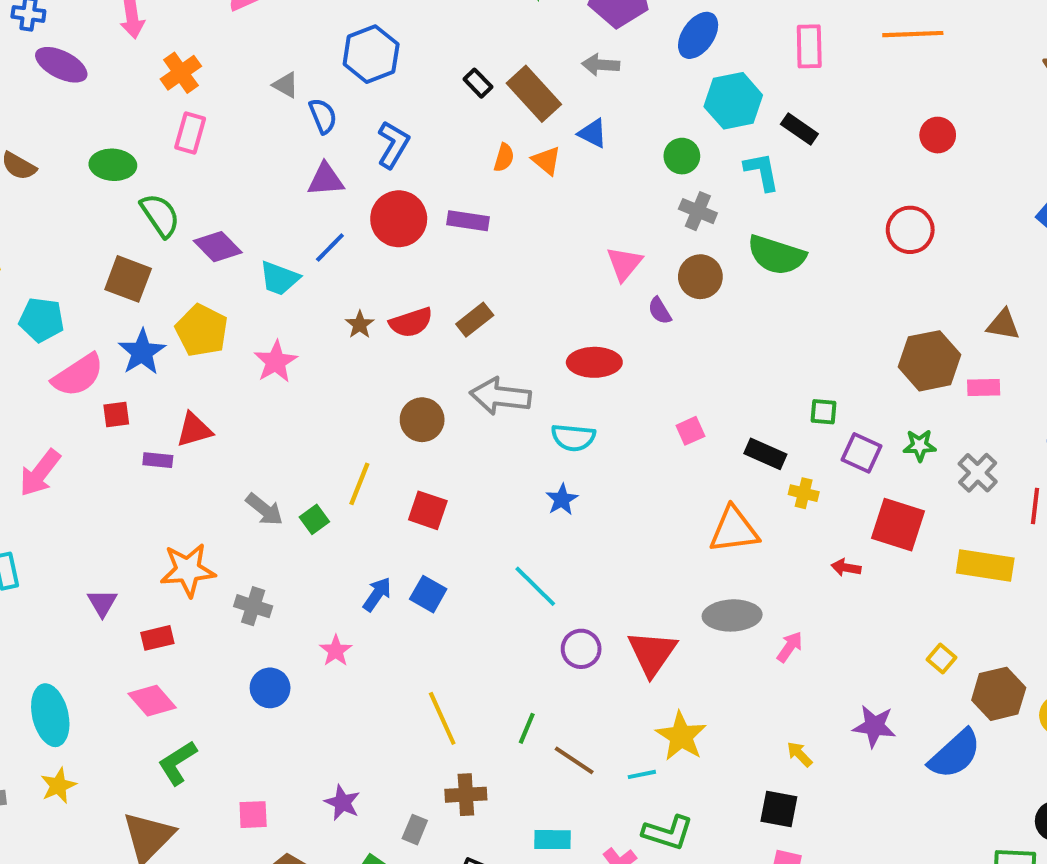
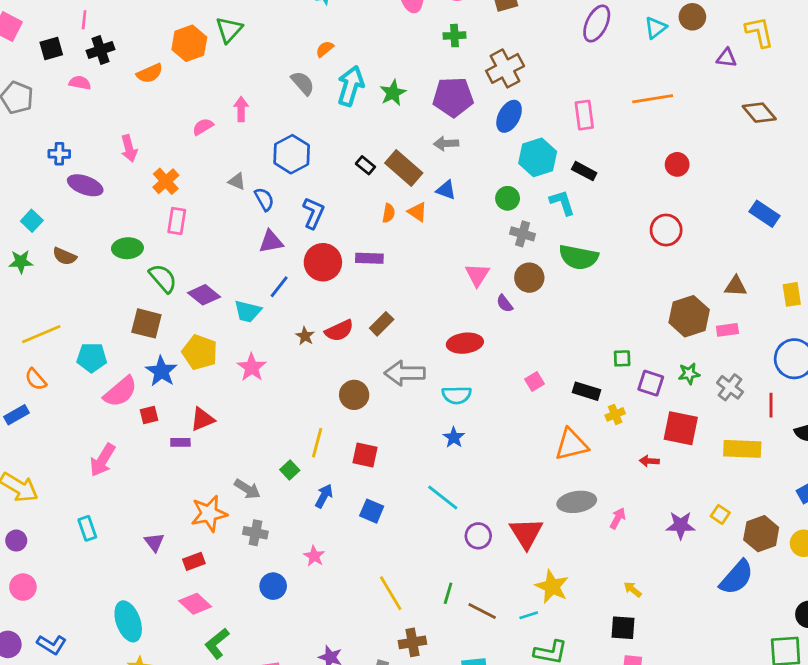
yellow cross: (804, 493) -> (615, 414), turned -30
gray arrow: (264, 509) -> (247, 489), moved
blue arrow: (377, 594) -> (324, 496), moved
purple star: (874, 726) -> (681, 525), moved

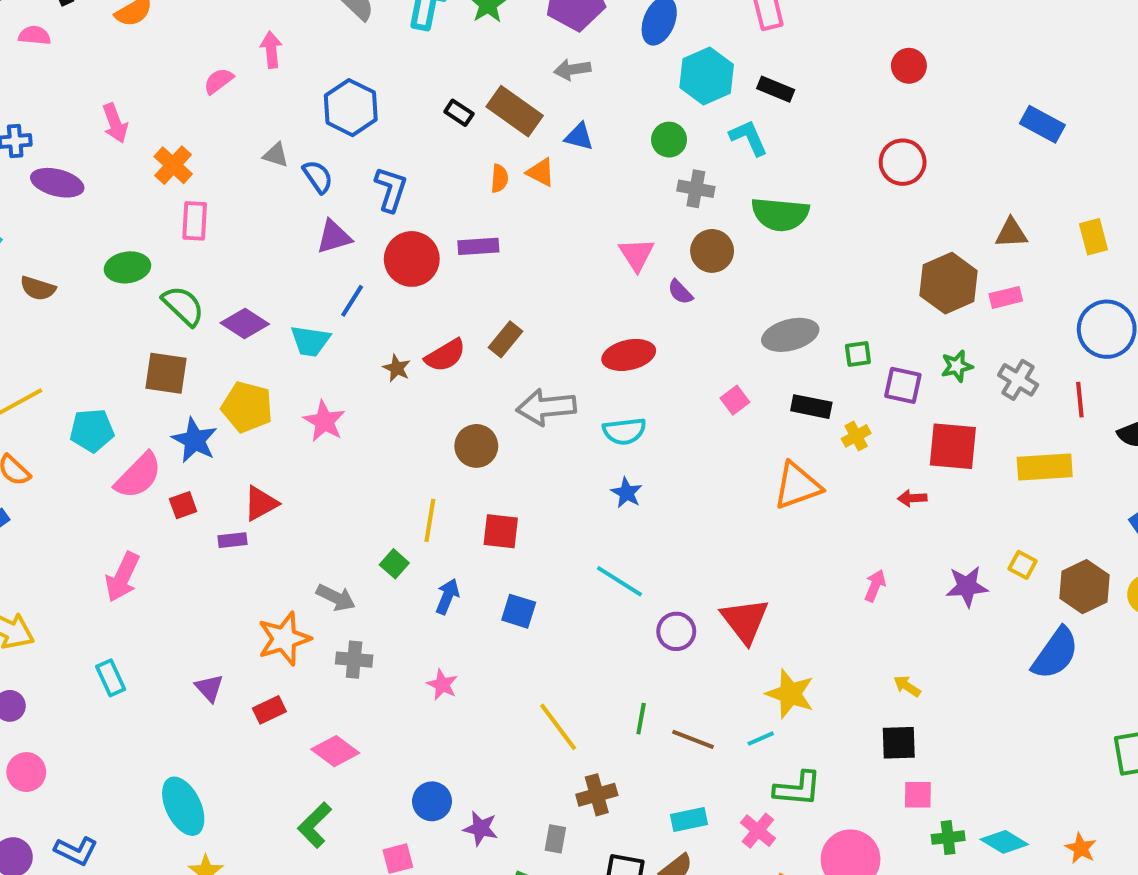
gray ellipse: (577, 502) -> (790, 335), moved
blue circle: (273, 586) -> (432, 801), moved
pink diamond: (195, 604) -> (335, 751), moved

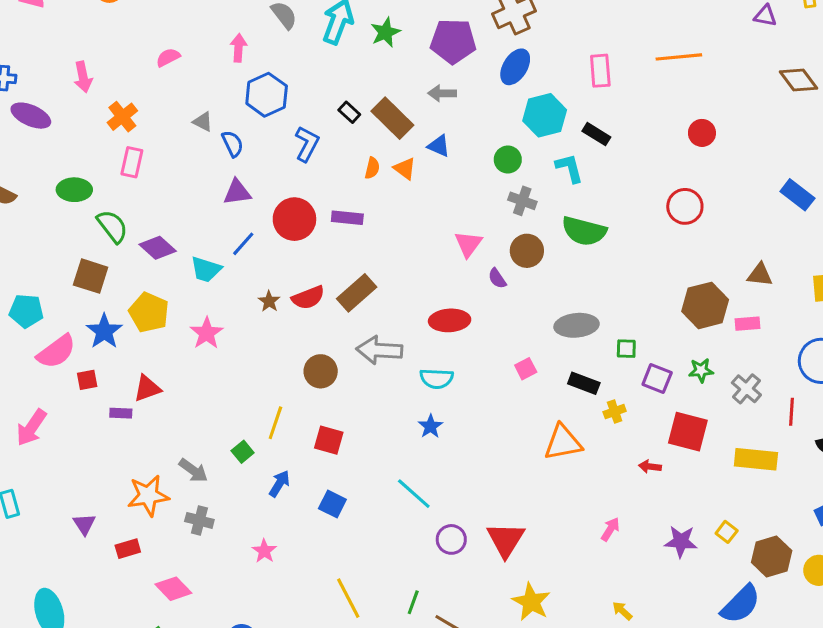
pink arrow: (271, 50) -> (238, 48), moved
blue L-shape: (391, 189) -> (307, 144), moved
brown rectangle: (506, 339) -> (357, 293), size x1.4

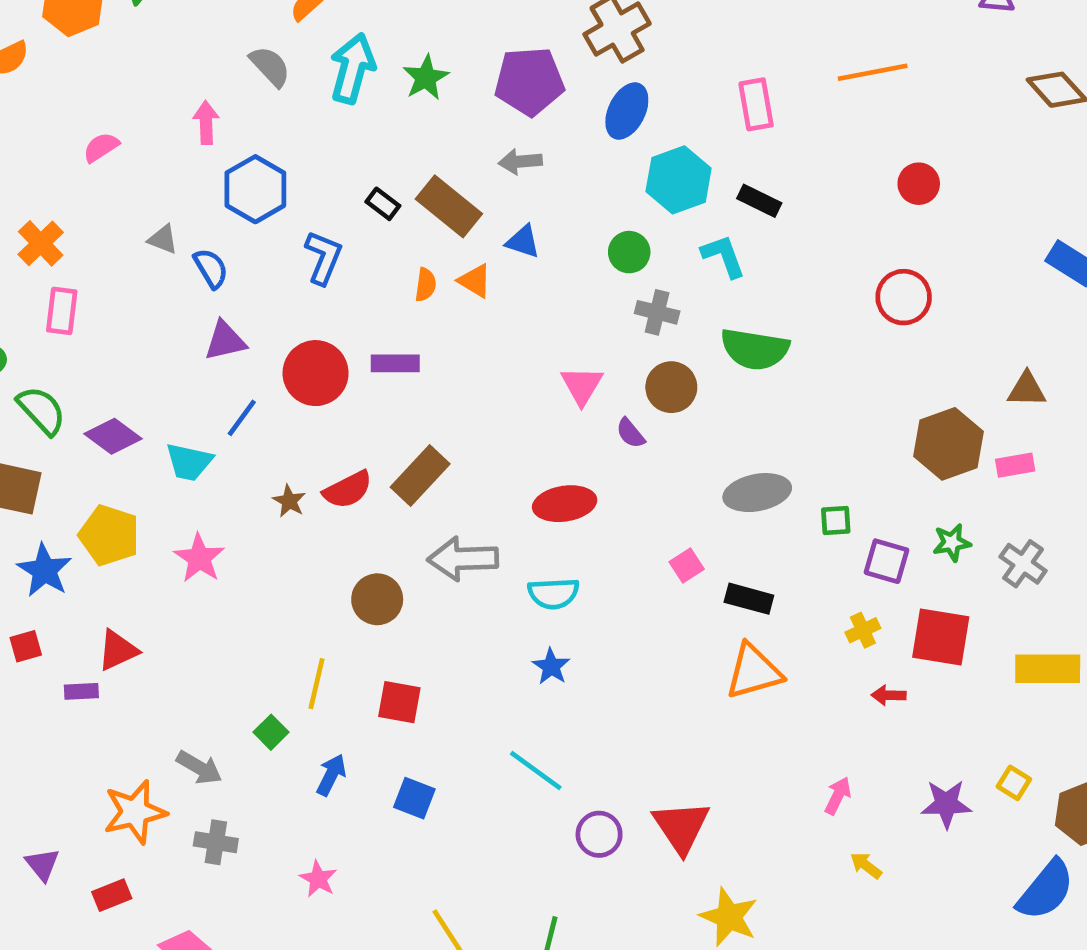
black rectangle: (584, 383) -> (749, 599), moved
yellow cross: (615, 412) -> (863, 630), moved
yellow arrow: (622, 611) -> (866, 865), moved

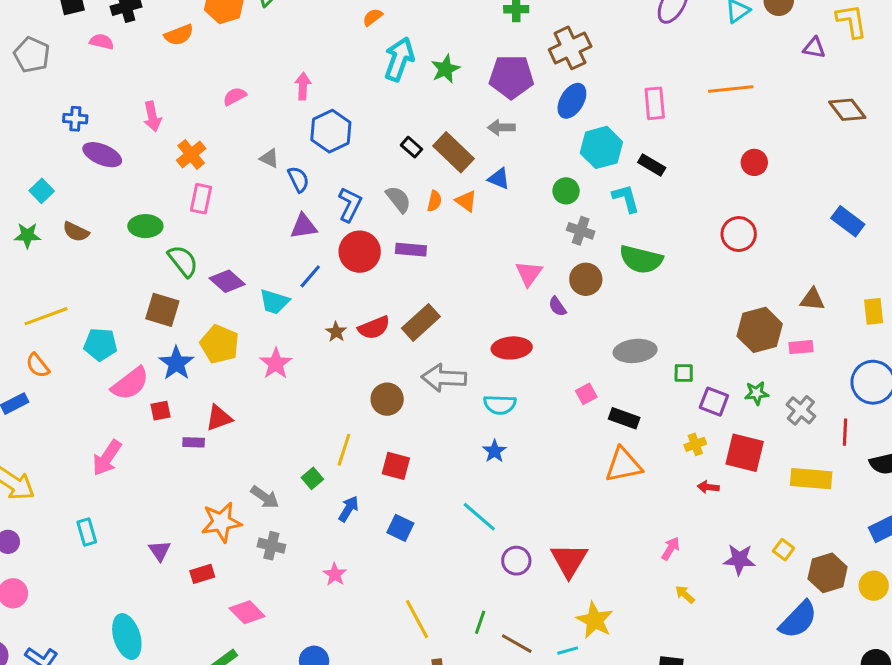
gray semicircle: (270, 66) -> (398, 199), moved
blue L-shape: (323, 258) -> (350, 204), moved

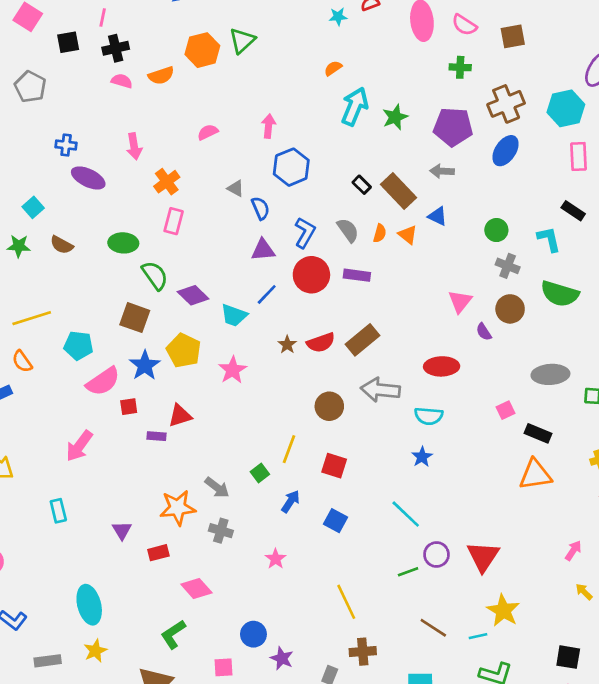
pink semicircle: (102, 42) -> (122, 81), moved
cyan hexagon: (601, 147) -> (566, 108), moved
green line: (480, 622) -> (408, 572), moved, turned 48

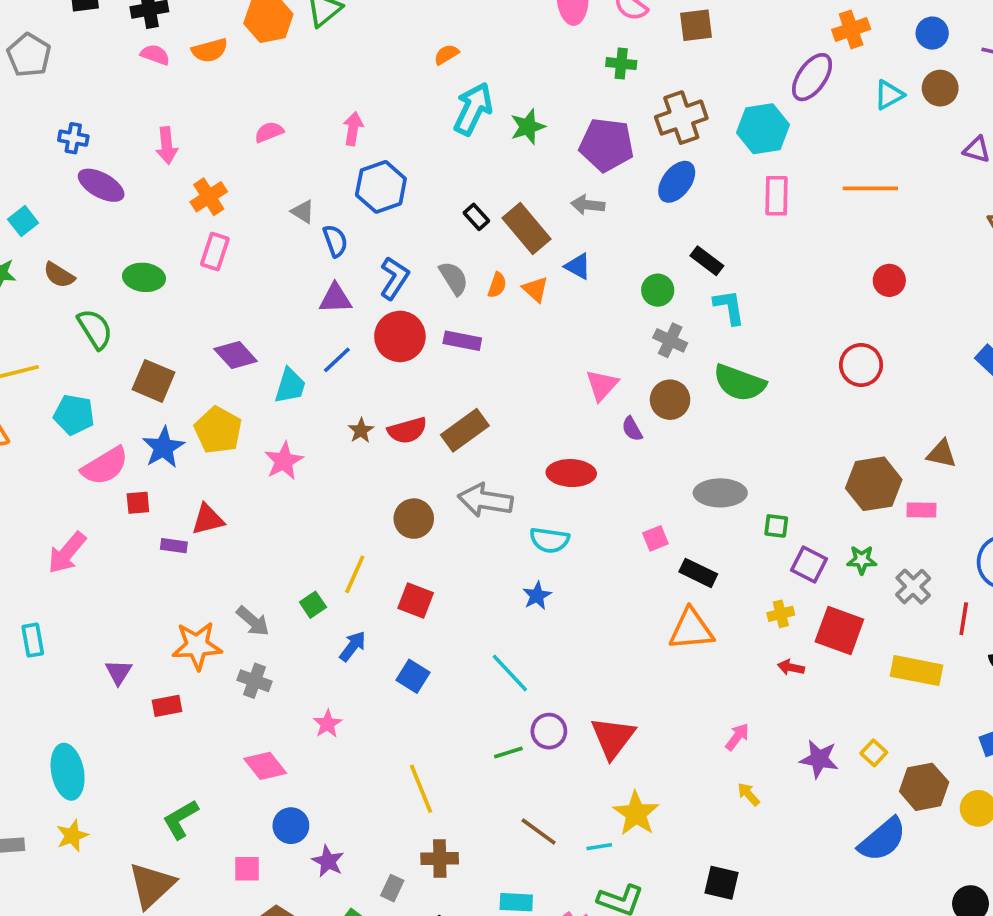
black rectangle: (573, 211) -> (707, 261), moved
green semicircle: (155, 275) -> (95, 329), moved
cyan trapezoid: (234, 315) -> (290, 386), turned -96
pink diamond: (196, 588) -> (265, 766), moved

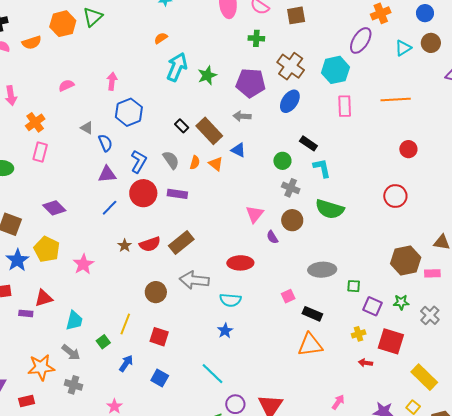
brown cross: (681, 118) -> (291, 66), turned -32
cyan trapezoid: (290, 386) -> (74, 321), moved
yellow rectangle: (917, 671) -> (424, 377), moved, turned 36

